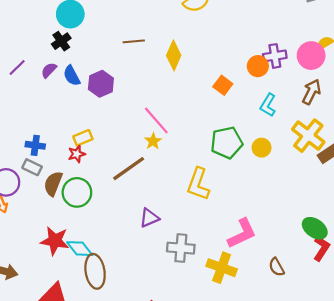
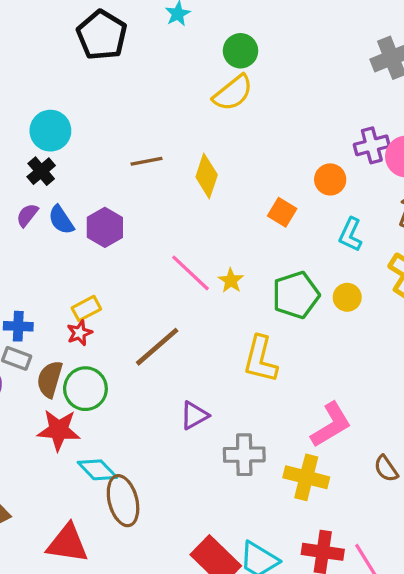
purple cross: (275, 56) -> (372, 145), moved
yellow star: (153, 141) -> (231, 281), moved
red star: (55, 241) -> (59, 430), moved

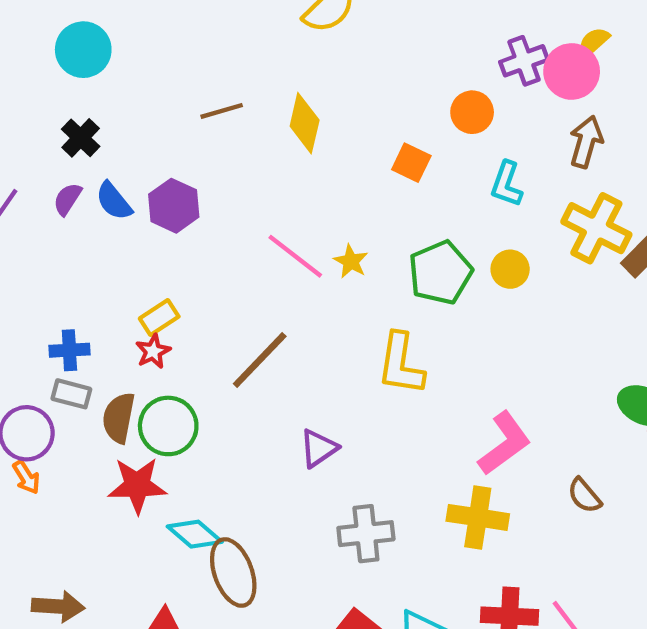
cyan circle: (50, 131) -> (83, 50), moved
gray cross: (244, 455) -> (366, 534), moved

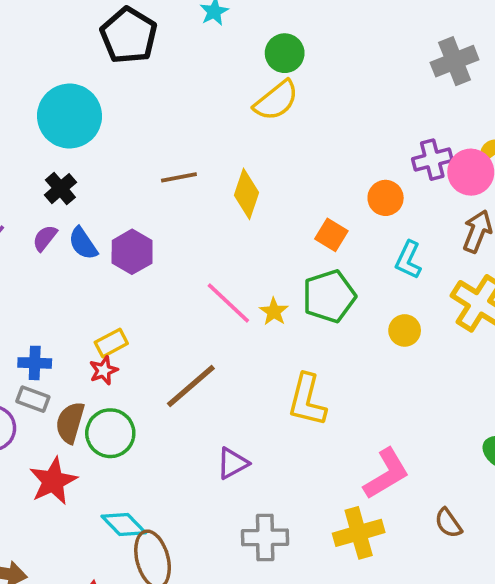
cyan circle: (83, 50) -> (70, 116), size x1.4
green pentagon: (440, 273) -> (329, 296), moved
red star: (137, 485) -> (53, 481), moved, turned -30
yellow cross: (478, 517) -> (359, 533), turned -30

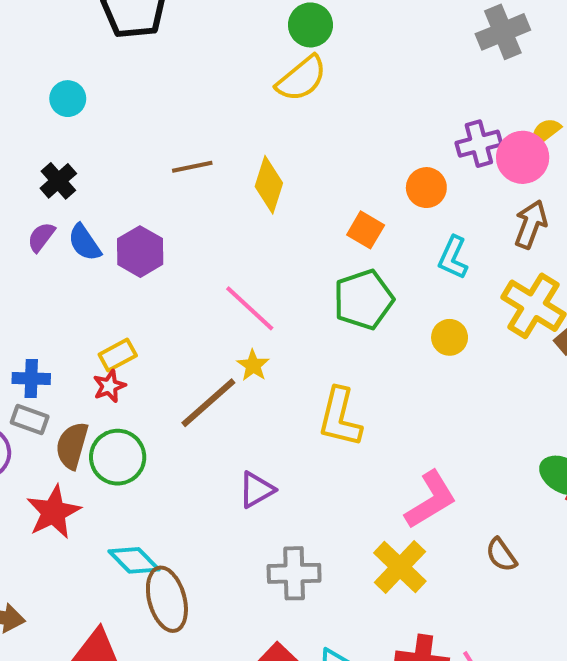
cyan circle: (70, 116) -> (68, 99), size x0.5
yellow star: (274, 312) -> (253, 365), moved
yellow cross: (359, 533) -> (400, 567), turned -30

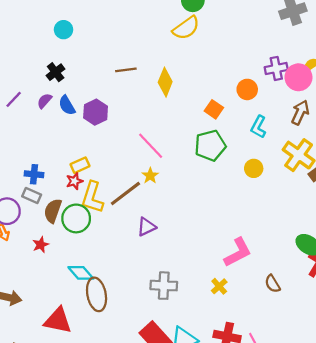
yellow L-shape: (340, 417) -> (92, 197), moved
purple triangle: (256, 490) -> (146, 227), moved
red star: (53, 512) -> (41, 245), size x0.6
yellow cross: (400, 567) -> (219, 286), size x0.6

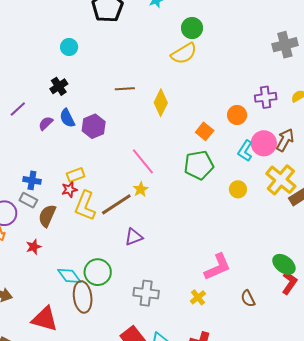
pink circle: (298, 77) -> (264, 143), moved
purple semicircle: (45, 101) -> (46, 123), moved
green circle: (76, 218) -> (98, 272), moved

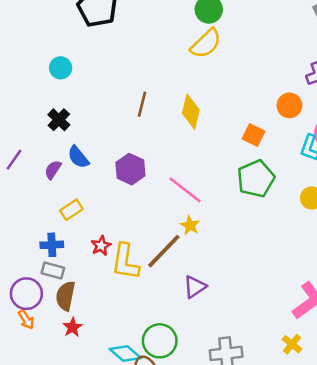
brown line: (125, 89) -> (142, 104), turned -60
purple hexagon: (94, 126) -> (130, 169), moved
yellow rectangle: (76, 175) -> (71, 210), moved
brown semicircle: (47, 216) -> (65, 296), moved

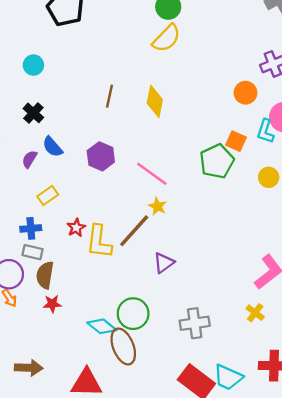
orange square: (254, 135) -> (236, 141), moved
red star: (72, 327) -> (52, 304), turned 30

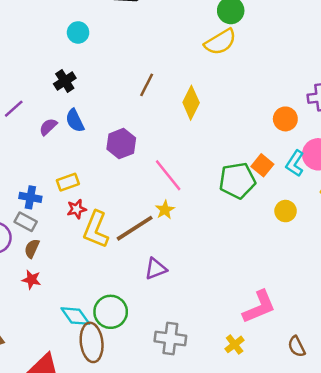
yellow rectangle: (48, 196) -> (68, 182), moved
brown semicircle: (45, 275) -> (32, 249), size x0.7

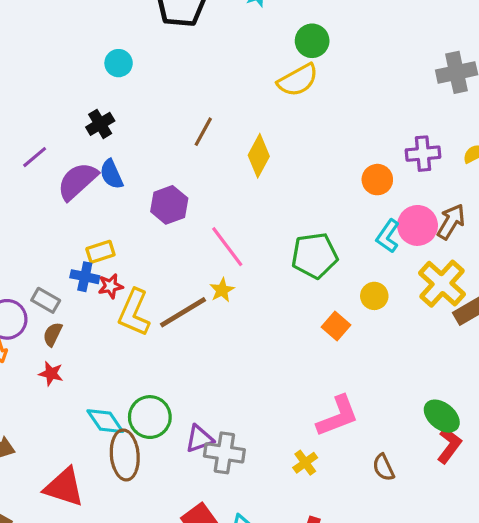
purple semicircle: (48, 127) -> (77, 181), size x1.8
orange square: (262, 165) -> (336, 326), moved
blue cross: (30, 197) -> (85, 277), moved
purple triangle: (156, 269) -> (199, 439), moved

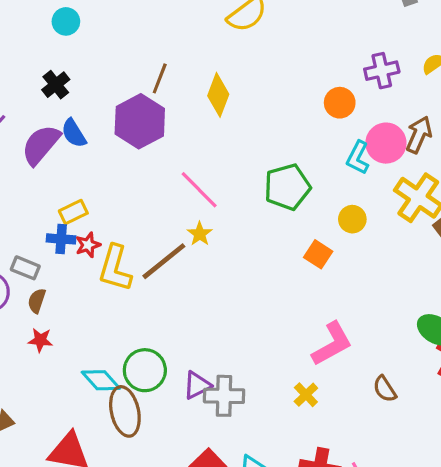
purple hexagon: (169, 205) -> (140, 121), moved, size x1.4

